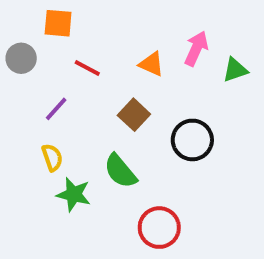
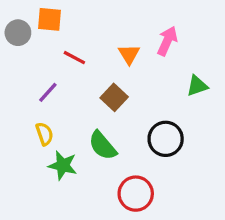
gray circle: (21, 58) -> (18, 33), moved
orange triangle: (151, 64) -> (129, 54), turned 35
green triangle: (235, 70) -> (197, 86), moved
black circle: (192, 140) -> (166, 139), moved

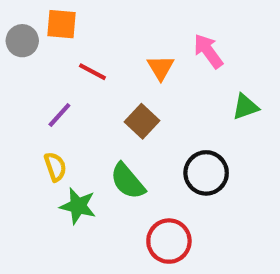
pink arrow: (167, 41) -> (208, 51), turned -60

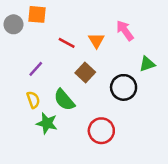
red line: (92, 72) -> (67, 43), moved
black circle: (206, 173) -> (124, 87), moved
green semicircle: (128, 181) -> (64, 100), moved
red circle: (169, 241) -> (101, 131), moved

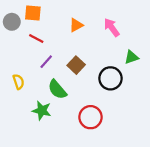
orange triangle: (96, 40) -> (76, 25), moved, turned 32
red line: (67, 43) -> (36, 38), moved
purple line: (36, 69) -> (46, 62), moved
yellow semicircle: (33, 100) -> (18, 82), moved

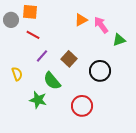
orange triangle: (76, 25) -> (81, 20), moved
green triangle: (132, 57) -> (119, 40), moved

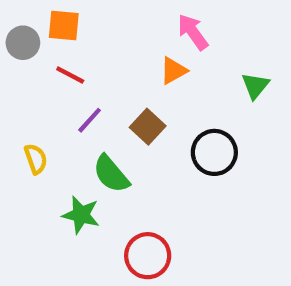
orange triangle: (81, 20) -> (173, 71), moved
pink arrow: (101, 25) -> (193, 32), moved
green triangle: (119, 40) -> (255, 86), turned -32
red circle: (82, 106) -> (148, 256), moved

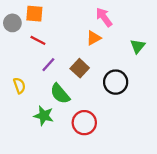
red circle: (148, 256) -> (84, 123), moved

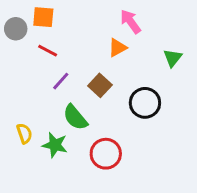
yellow semicircle: (19, 86) -> (24, 133), moved

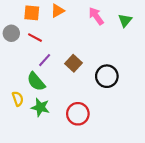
gray circle: (16, 29) -> (11, 33), moved
orange triangle: (117, 48) -> (57, 11), moved
green triangle: (173, 58) -> (125, 20), moved
green semicircle: (75, 117) -> (36, 82), moved

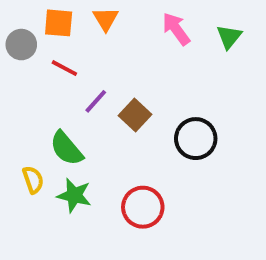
orange triangle: (57, 11) -> (106, 19), turned -32
gray circle: (11, 33) -> (21, 45), moved
purple line: (45, 60) -> (96, 101), moved

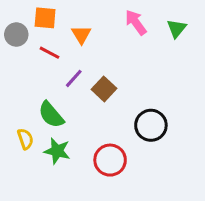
orange triangle: (106, 19) -> (81, 35), moved
black circle: (196, 139) -> (151, 125), moved

